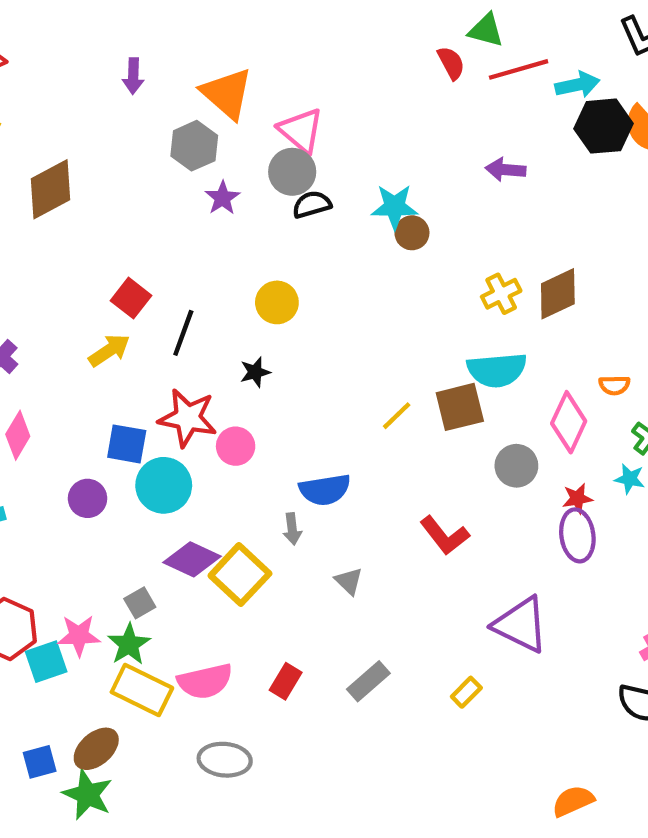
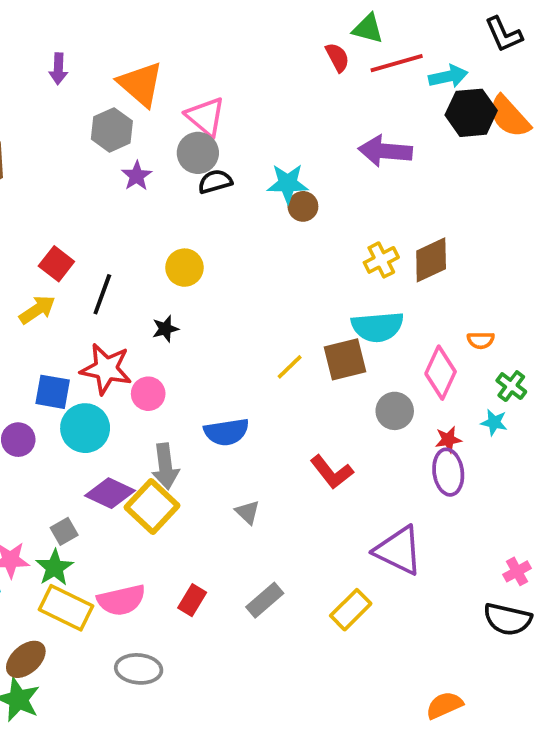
purple arrow: (506, 170) -> (385, 151), size x1.5
gray arrow: (292, 529) -> (165, 466), moved, size x1.6
yellow rectangle: (466, 692) -> (351, 610), size x1.5

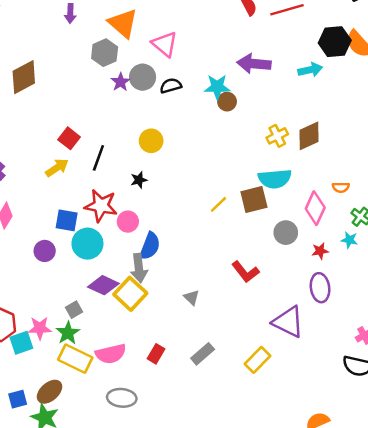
cyan arrow: (448, 76) -> (310, 70), moved
purple arrow: (385, 151) -> (254, 64), moved
gray circle: (198, 153) -> (143, 77), moved
blue semicircle: (227, 432) -> (150, 246), moved, turned -60
purple ellipse: (448, 472) -> (320, 288), moved

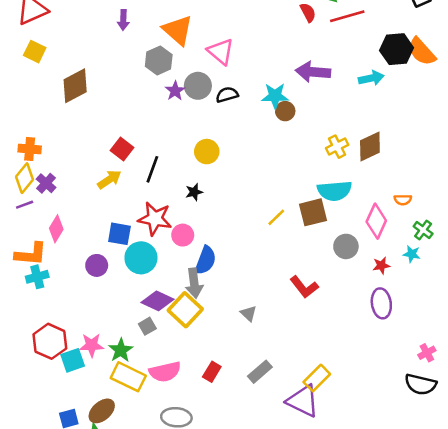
gray square: (74, 310) -> (147, 326), moved
purple triangle: (288, 322) -> (303, 401), moved

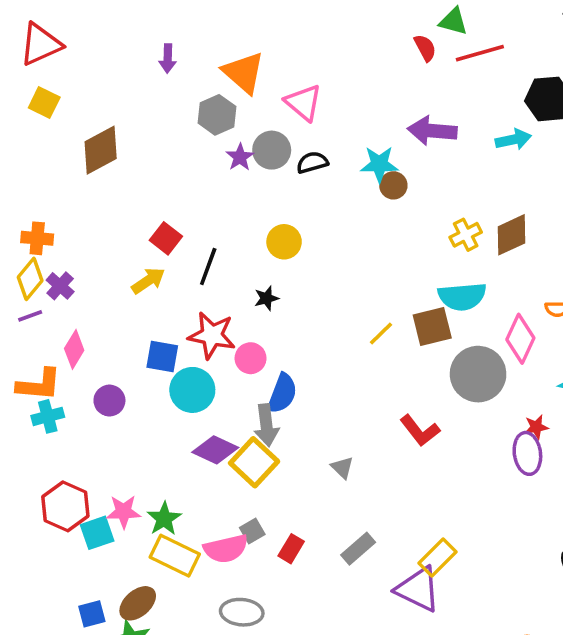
gray circle: (346, 246) -> (478, 374), size x1.6
purple circle: (97, 265) -> (109, 401), moved
red star: (381, 265) -> (536, 427), moved
gray square: (147, 326) -> (252, 531), moved

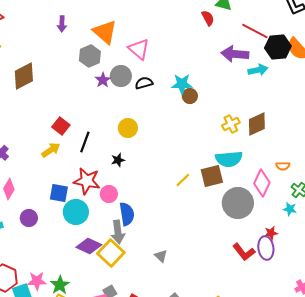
red line: (480, 53) -> (255, 31), moved, turned 44
purple arrow: (432, 131) -> (235, 54), moved
blue semicircle: (282, 393) -> (127, 214), turned -30
red L-shape: (420, 431) -> (244, 252), moved

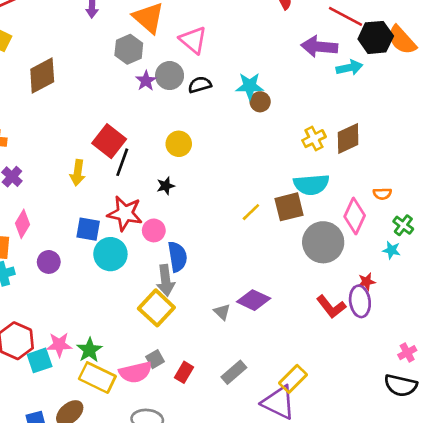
red square: (61, 126) -> (109, 141), moved, size x1.4
yellow arrow: (51, 150) -> (78, 173), turned 132
purple diamond: (89, 246) -> (254, 300), moved

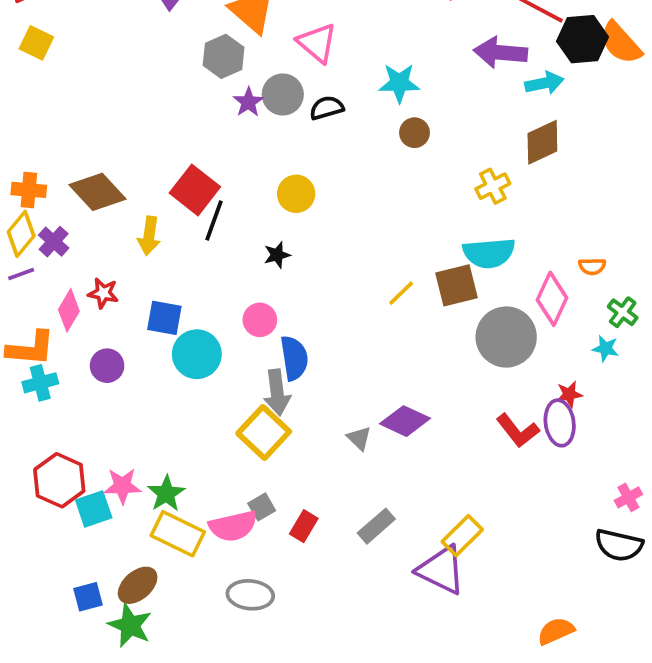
brown diamond: (42, 76) -> (98, 192), moved, turned 75
cyan star: (250, 86) -> (399, 83), moved
brown diamond: (348, 139) -> (542, 142), moved
red star: (125, 213) -> (103, 293), moved, size x0.6

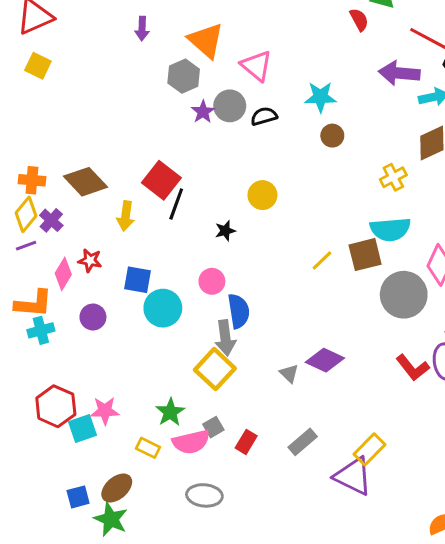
yellow circle: (296, 194) -> (262, 195), moved
green star: (166, 494) -> (170, 412), moved
yellow rectangle: (178, 534) -> (148, 448), size x0.6

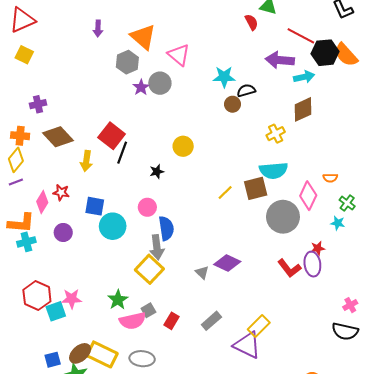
black semicircle: (264, 116) -> (246, 91), moved
purple cross: (51, 220) -> (38, 104), moved, turned 35
yellow rectangle: (148, 448) -> (102, 354), moved, size x1.8

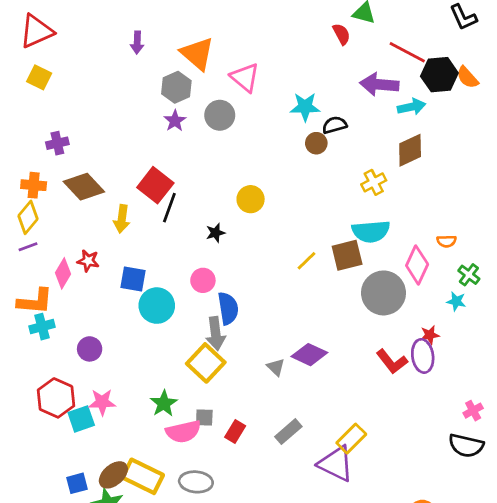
orange semicircle: (346, 55) -> (467, 77), size x0.7
purple star: (141, 87) -> (175, 121), moved
purple circle: (63, 232) -> (90, 349), moved
gray square: (148, 310) -> (204, 418), turned 32

